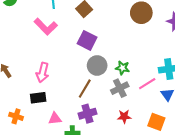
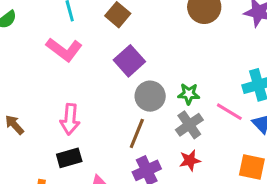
purple square: (87, 40) -> (129, 61), turned 30
pink line: (147, 84) -> (229, 112), turned 72
red star: (124, 117) -> (190, 160), moved

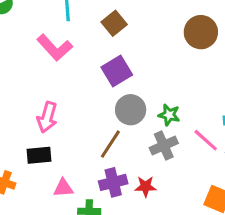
red star: (190, 160) -> (146, 186), moved

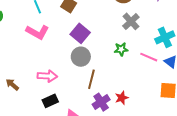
gray circle: (131, 110) -> (81, 57), moved
pink arrow: (47, 117) -> (47, 76), turned -84
gray cross: (164, 145) -> (131, 21), moved

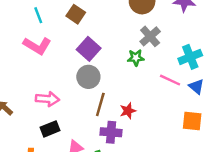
green star: (121, 49) -> (136, 58), moved
red star: (122, 98) -> (128, 111), moved
purple cross: (101, 102) -> (111, 132), turned 36

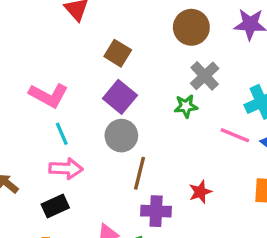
brown square: (76, 14) -> (118, 53), moved
cyan line: (38, 15) -> (62, 134), moved
red star: (128, 111) -> (200, 192), moved
black rectangle: (50, 129) -> (55, 206), moved

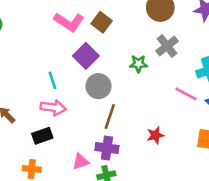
pink L-shape: (49, 95) -> (69, 22), moved
purple square: (120, 97) -> (86, 56), moved
green star: (186, 106) -> (138, 64), moved
purple cross: (156, 211) -> (107, 148), moved

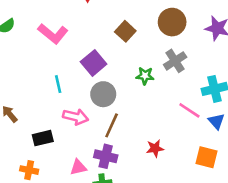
pink L-shape: (69, 22) -> (53, 34), moved
brown square: (102, 22) -> (125, 31), moved
pink arrow: (53, 108) -> (76, 117), moved

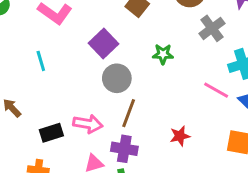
gray cross: (175, 61) -> (212, 28), moved
cyan line: (58, 84) -> (41, 61), moved
pink arrow: (76, 117) -> (88, 124), moved

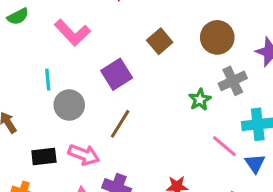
green star: (163, 54) -> (200, 100), moved, turned 30
gray circle: (117, 78) -> (69, 105), moved
brown line: (129, 113) -> (120, 124), moved

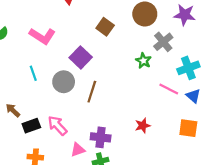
gray circle: (69, 105) -> (64, 82), moved
pink arrow: (84, 155) -> (57, 125), moved, turned -140
black rectangle: (44, 157) -> (31, 126), moved

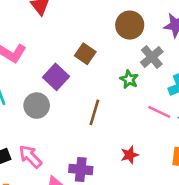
brown square: (105, 27) -> (85, 54), moved
brown line: (92, 92) -> (94, 112), moved

